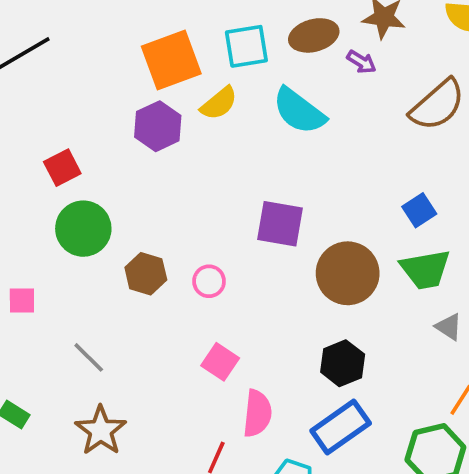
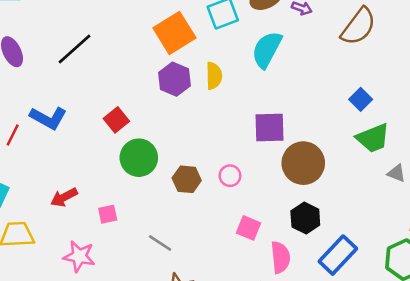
yellow semicircle: (219, 103) -> (214, 76), moved, turned -40
cyan semicircle: (299, 111) -> (267, 50), turned 93
brown circle: (348, 273) -> (303, 163), moved
black hexagon: (343, 363) -> (305, 218), moved

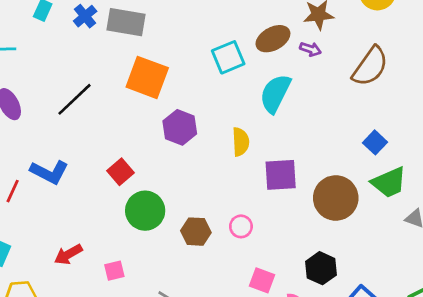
orange square: (174, 33) -> (147, 77), moved, turned -36
yellow semicircle: (214, 76) -> (241, 142), moved
brown circle: (303, 163) -> (336, 198), moved

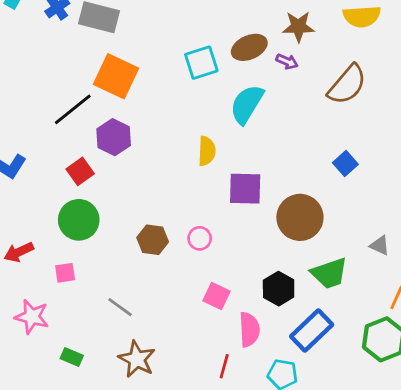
black line: (74, 99) -> (73, 109), moved
purple hexagon: (180, 127) -> (114, 137), moved
green trapezoid: (389, 182) -> (329, 273), moved
green circle: (145, 211) -> (79, 220), moved

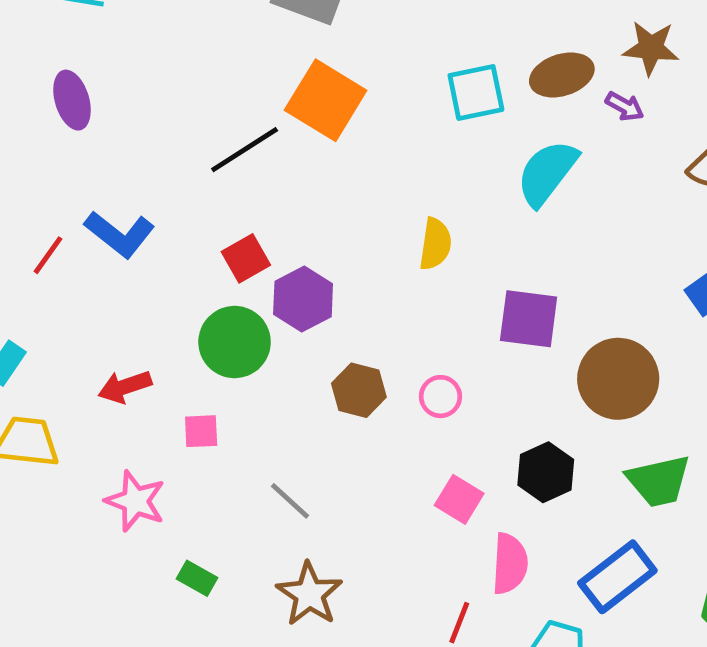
purple hexagon: (114, 137) -> (303, 299), moved
yellow semicircle: (207, 151) -> (435, 244), moved
black hexagon: (279, 289) -> (546, 472), moved

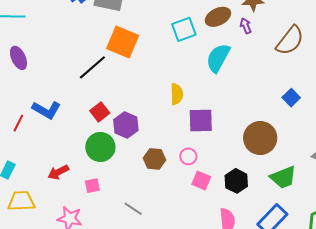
purple arrow: (625, 106) -> (246, 26), turned -133
purple square: (529, 319) -> (201, 120), moved
pink square: (459, 499) -> (201, 181), moved

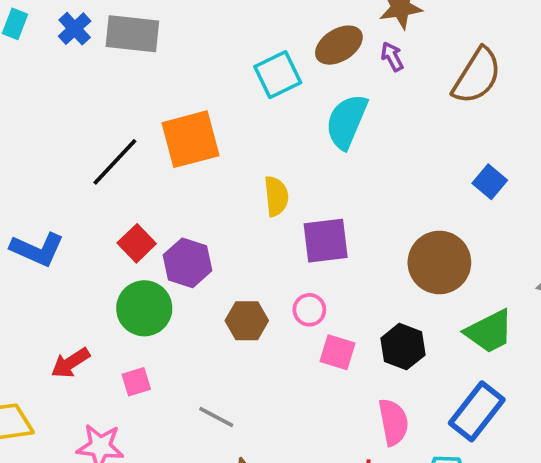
orange square: (123, 42) -> (191, 139), moved, turned -32

